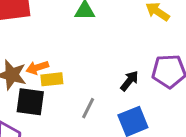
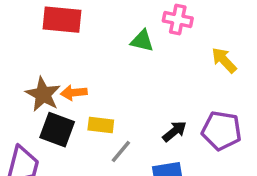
yellow rectangle: (52, 79) -> (101, 125), moved

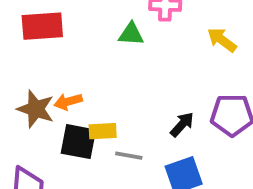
black square: (57, 130) -> (78, 142), moved
gray line: (121, 152) -> (129, 156), turned 70

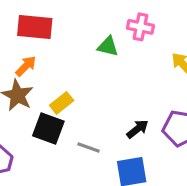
orange arrow: (68, 102) -> (26, 66), moved, turned 140
yellow rectangle: (103, 131) -> (62, 103), moved, turned -45

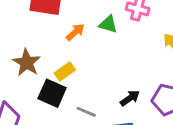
orange arrow: (26, 66) -> (75, 32), moved

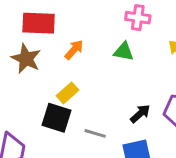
green triangle: (108, 24) -> (124, 52), moved
brown star: (27, 63) -> (26, 59), moved

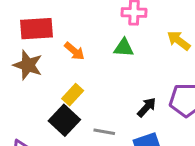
orange arrow: (74, 50) -> (74, 51), turned 95
black square: (57, 118) -> (64, 120), turned 32

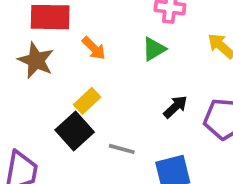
green triangle: (124, 48) -> (154, 49), turned -40
black arrow: (147, 107) -> (175, 107), moved

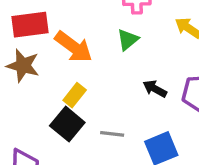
orange arrow: (94, 48) -> (74, 47), size x1.6
black arrow: (175, 107) -> (155, 89), turned -100

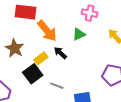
brown star: (23, 66) -> (15, 48), moved
black arrow: (155, 89) -> (60, 53), moved

